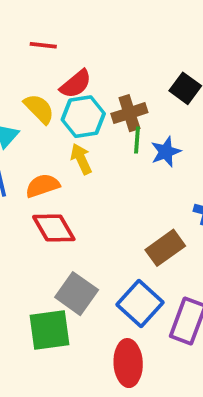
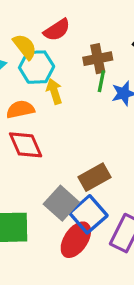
cyan hexagon: (83, 117) -> (37, 67), moved
brown rectangle: (165, 248) -> (95, 177), moved
gray square: (77, 294) -> (61, 203), moved
red ellipse: (128, 363) -> (76, 240), moved, turned 30

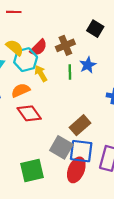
red semicircle: (57, 30) -> (39, 48), moved
green line: (101, 81) -> (70, 72), moved
blue square: (88, 214) -> (81, 151), turned -30

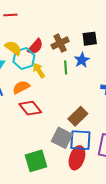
black square: (95, 29) -> (90, 39), moved, turned -35

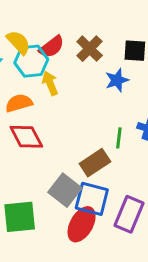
brown cross: (60, 43) -> (90, 49), turned -30
green line: (66, 68) -> (119, 138), moved

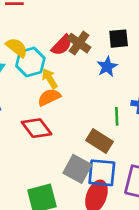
red semicircle: (52, 47) -> (62, 45), moved
orange semicircle: (19, 103) -> (49, 97), moved
brown rectangle: (95, 163) -> (100, 141), turned 75

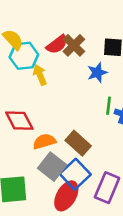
orange semicircle: (49, 97) -> (44, 141), moved
green line: (117, 116) -> (109, 106), moved
blue square: (102, 173) -> (75, 174), turned 32

